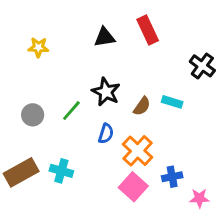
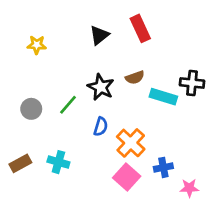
black triangle: (105, 37) -> (99, 35), turned -30
black cross: (202, 66) -> (192, 83), moved, turned -30
cyan rectangle: (172, 102) -> (163, 97), size x1.4
brown semicircle: (142, 106) -> (135, 78), moved, turned 36
brown rectangle: (21, 172) -> (20, 163), size x0.7

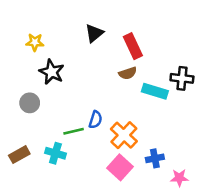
red rectangle: (140, 28) -> (133, 46), moved
black star: (101, 87) -> (52, 72), moved
green line: (68, 105) -> (74, 131), moved, turned 36

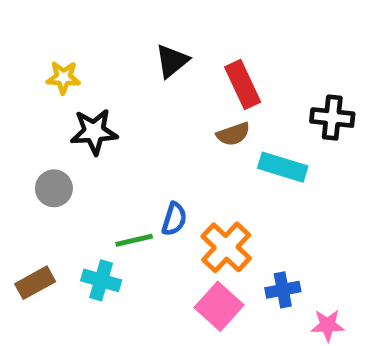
black star: (52, 72) -> (94, 132), turned -30
black cross: (182, 78) -> (332, 118), moved

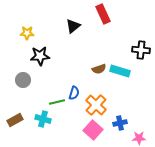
red rectangle: (243, 85) -> (103, 14), moved
brown semicircle: (233, 134) -> (99, 69), moved

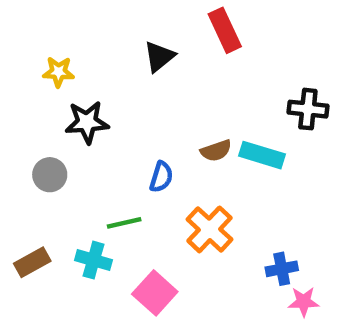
blue semicircle: (74, 93) -> (161, 177), moved
blue cross: (120, 123) -> (282, 269), moved
pink square: (93, 130) -> (155, 293), moved

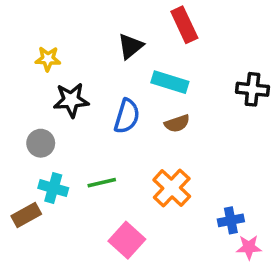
cyan rectangle: (262, 155) -> (170, 82), moved
blue semicircle: (161, 177) -> (127, 116), moved, size x1.4
cyan cross: (94, 260) -> (53, 188), moved

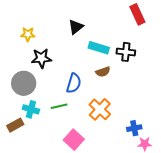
red rectangle: (184, 25) -> (137, 14), moved
black cross: (252, 89) -> (126, 52), moved
blue semicircle: (127, 116) -> (74, 83), moved
gray circle: (41, 143) -> (24, 83), size x1.5

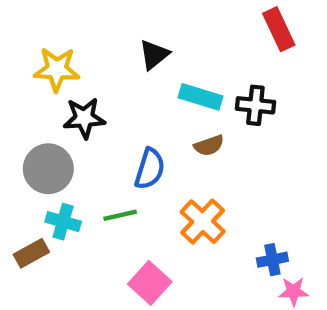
yellow star: (28, 34) -> (57, 69), size x1.5

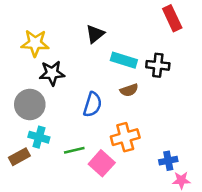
green line: (120, 215) -> (74, 150), moved
orange cross: (203, 222) -> (125, 137), turned 32
pink square: (150, 283) -> (102, 163), moved

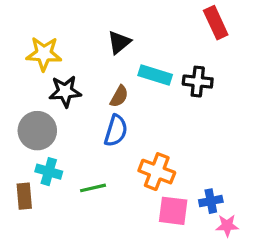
brown semicircle: (129, 90) -> (119, 96), moved, turned -42
orange cross: (125, 137) -> (157, 172), turned 36
brown rectangle: (19, 157) -> (24, 196), turned -66
pink square: (102, 163) -> (173, 211), moved, turned -35

